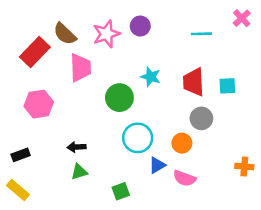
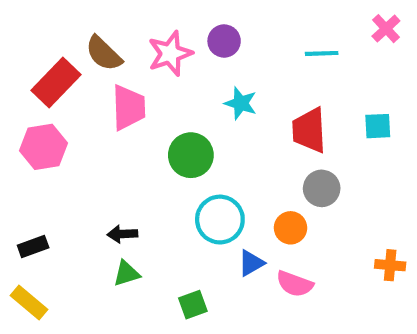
cyan star: (151, 77) -> (241, 103), moved
cyan square: (227, 86) -> (378, 126), moved
pink hexagon: (39, 104) -> (43, 147), moved

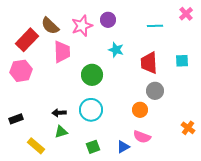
cyan circle: (220, 220) -> (91, 110), moved
blue triangle: (251, 263) -> (123, 147), moved
orange cross: (390, 265) -> (188, 128), turned 32
yellow rectangle: (29, 303) -> (36, 146), moved

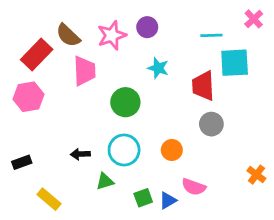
cyan square: (182, 61) -> (235, 63), moved, size x1.6
orange circle: (140, 110) -> (172, 150), moved
green triangle: (61, 132) -> (105, 181), moved
green square: (93, 147) -> (143, 198), moved

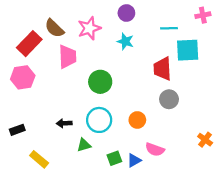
pink cross: (254, 19) -> (203, 15), turned 32
purple circle: (147, 27) -> (126, 13), moved
cyan star: (158, 68) -> (125, 41), moved

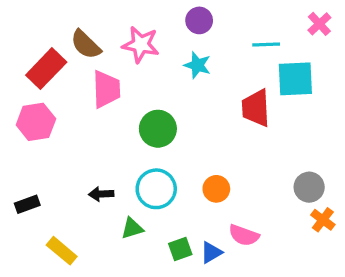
pink cross: (203, 15) -> (319, 24), turned -32
pink star: (89, 28) -> (141, 45), turned 30
gray circle: (169, 99) -> (309, 187), moved

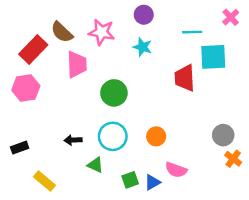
green triangle: (132, 228) -> (95, 165), turned 42

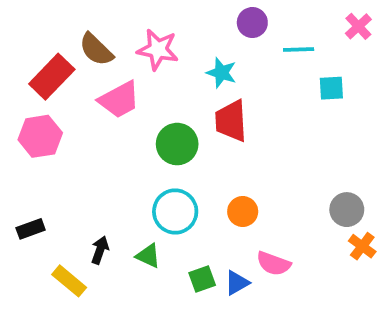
purple circle: (144, 15) -> (252, 23), moved
cyan square: (213, 57) -> (331, 88), size x0.6
pink trapezoid: (77, 64) -> (119, 100), turned 64
red trapezoid: (185, 78) -> (231, 121), moved
black arrow: (73, 140) -> (100, 250), moved, turned 112

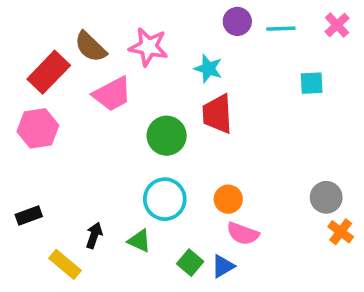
cyan line: (299, 50) -> (281, 29), moved
pink semicircle: (274, 264) -> (243, 234), moved
green square: (202, 279) -> (190, 263), turned -30

